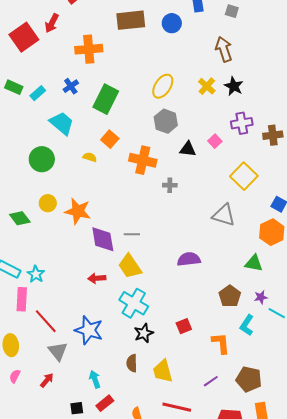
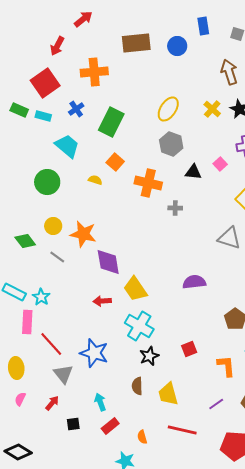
red square: (24, 37) -> (45, 83), moved
cyan rectangle: (38, 93) -> (43, 116), turned 56
gray line: (132, 234) -> (57, 257), moved, turned 35
black square: (77, 408) -> (73, 424), moved

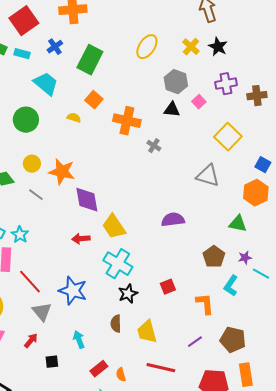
gray hexagon: (171, 144) -> (176, 82), moved
gray cross: (175, 208) -> (154, 146), turned 32
red rectangle: (110, 426) -> (99, 369), moved

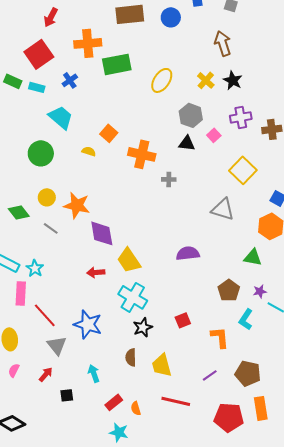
green rectangle: (90, 60) -> (117, 64), moved, turned 52
gray cross: (154, 146) -> (169, 179), turned -32

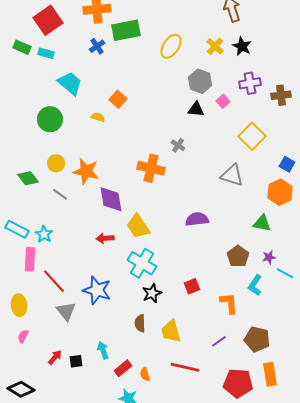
blue cross: (70, 80) -> (97, 46), moved
orange cross: (142, 154) -> (151, 168), moved
gray cross: (169, 179) -> (178, 145), turned 32
cyan arrow: (94, 373) -> (103, 350), moved
red arrow: (46, 374) -> (55, 357), moved

